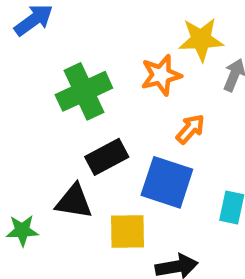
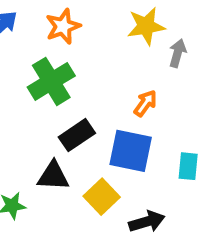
orange star: (161, 75) -> (63, 26), moved
yellow square: (127, 232) -> (102, 197), turned -36

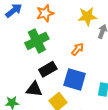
orange arrow: (145, 103) -> (78, 49), moved

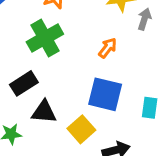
black rectangle: (48, 69) -> (24, 83), moved

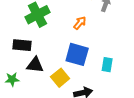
black rectangle: (24, 83) -> (22, 45), turned 36

